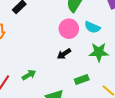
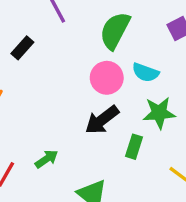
black arrow: (64, 54) -> (102, 120), size x1.5
green rectangle: (82, 80) -> (134, 147), moved, turned -48

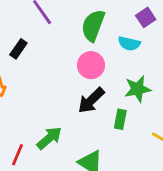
cyan semicircle: (145, 73) -> (129, 43), moved
green arrow: (47, 159) -> (49, 138), size x1.4

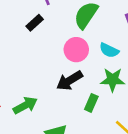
cyan semicircle: (129, 43) -> (109, 50), moved
black rectangle: (18, 49) -> (35, 23), moved

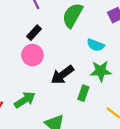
black rectangle: (35, 23) -> (34, 33), moved
pink circle: (76, 50) -> (32, 55), moved

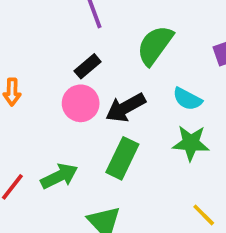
black arrow: (62, 75) -> (126, 108), moved
green rectangle: (83, 93) -> (122, 158), moved, size x1.5

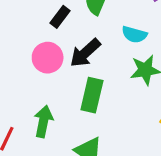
black rectangle: (88, 66) -> (60, 17), moved
green arrow: (59, 176) -> (43, 121), turned -40

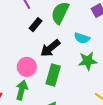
pink circle: (48, 58) -> (27, 67), moved

